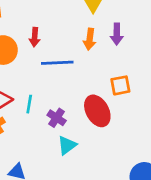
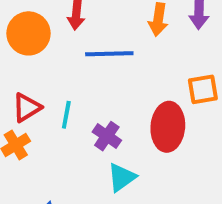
red ellipse: (97, 111) -> (168, 127), turned 32

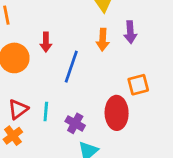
blue line: (109, 54) -> (71, 67), turned -64

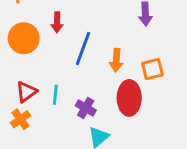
orange arrow: (103, 40) -> (116, 60), moved

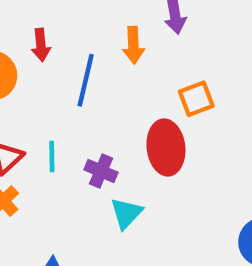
orange arrow: (116, 60) -> (133, 45), moved

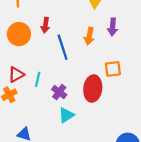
blue line: (86, 80) -> (63, 47), turned -45

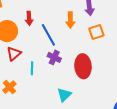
orange square: (113, 69) -> (96, 32), moved
red triangle: (16, 75) -> (14, 54), moved
purple cross: (59, 92) -> (54, 57), moved

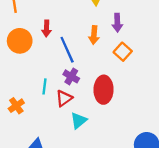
orange square: (96, 32) -> (123, 52), turned -35
red triangle: (14, 54) -> (64, 98), moved

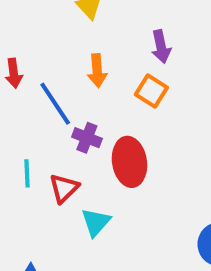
purple arrow: (117, 23) -> (161, 47), moved
purple cross: (71, 76) -> (87, 138), moved

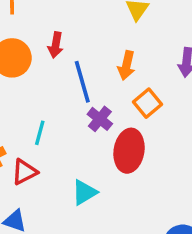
orange square: (151, 91) -> (147, 103), moved
red triangle: (64, 188) -> (24, 172), moved

